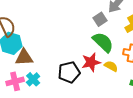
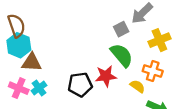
yellow semicircle: (111, 66) -> (137, 86), moved
pink cross: (15, 81) -> (19, 88), turned 30

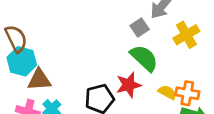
orange cross: (153, 71) -> (187, 93), moved

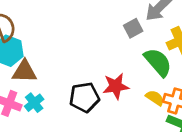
green semicircle: (144, 58) -> (158, 62), moved

